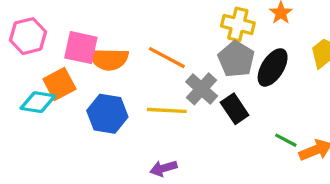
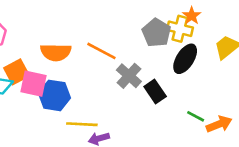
yellow cross: (238, 24) -> (180, 29), moved
pink square: (81, 48) -> (34, 84), moved
gray pentagon: (236, 59) -> (156, 33), moved
yellow line: (167, 110) -> (82, 124), moved

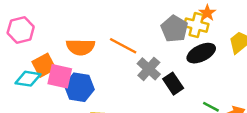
black ellipse: (185, 59) -> (201, 53), turned 32

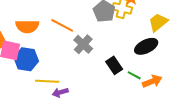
black ellipse: (201, 53) -> (146, 46), moved
black rectangle: (173, 84) -> (114, 65), moved

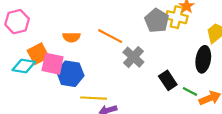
orange semicircle: (27, 26) -> (71, 37), size x0.7
black ellipse: (146, 46) -> (203, 59), turned -55

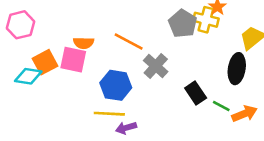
pink square: (53, 64) -> (73, 60), moved
blue hexagon: (70, 74) -> (116, 85), moved

